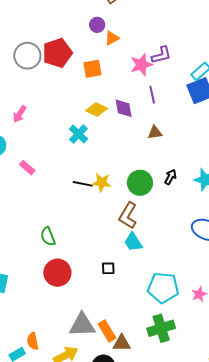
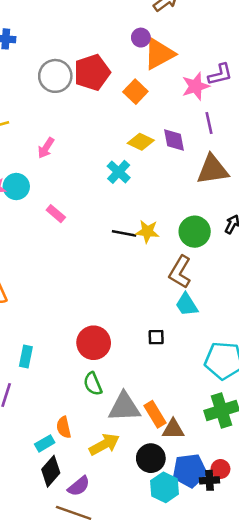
orange triangle: (112, 38) -> (159, 54), size x1.8
orange square: (93, 69) -> (135, 92), turned -36
brown triangle: (155, 133) -> (213, 170), size x1.8
green semicircle: (48, 237) -> (93, 384), moved

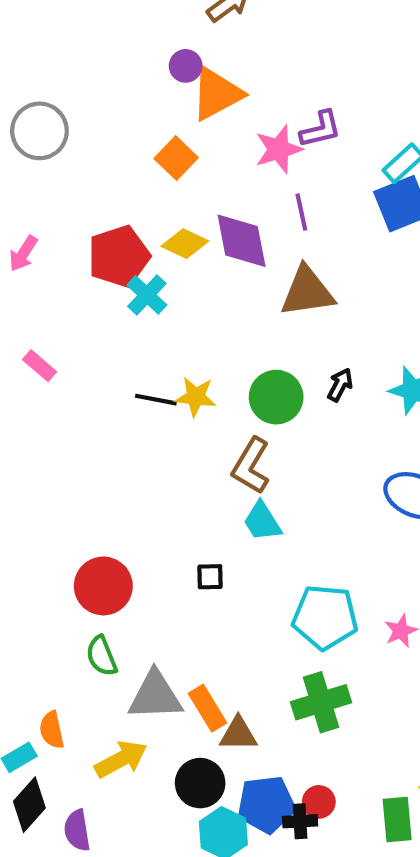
red pentagon: (92, 72) -> (119, 256), moved
purple diamond: (174, 140) -> (242, 241), size x1.4
purple semicircle: (79, 486) -> (77, 830), turned 120

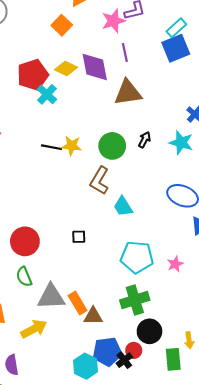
cyan trapezoid: (262, 521) -> (123, 207), moved
black circle: (200, 783) -> (149, 331), moved
black cross: (300, 821) -> (124, 360), turned -35

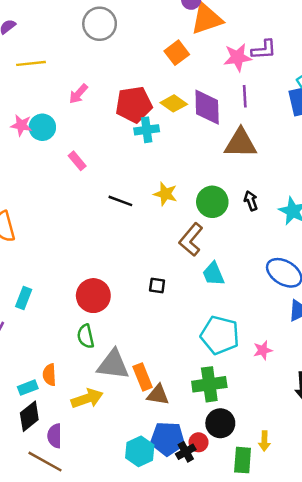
cyan cross: (47, 94) -> (147, 130), turned 30
black arrow: (145, 140) -> (251, 201), turned -56
black line: (51, 147) -> (120, 201), moved
black square: (79, 237) -> (157, 286), moved

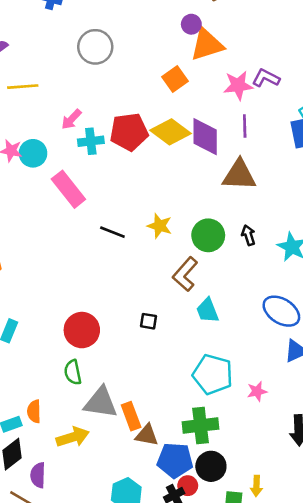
purple L-shape: (264, 50) -> (266, 78), turned -150
yellow diamond: (174, 103) -> (170, 132), size x1.4
cyan cross: (147, 130) -> (91, 141), moved
pink rectangle: (77, 161) -> (68, 189), size x1.8
blue pentagon: (168, 439) -> (175, 460), moved

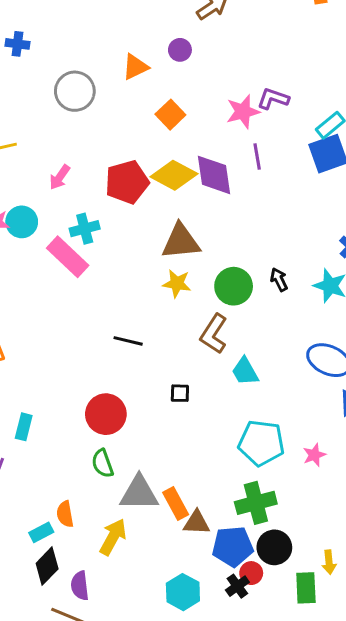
orange triangle: (207, 45) -> (135, 67), moved, size x0.7
cyan cross: (91, 141) -> (85, 229), moved
brown triangle: (239, 175) -> (181, 242), moved
black line: (112, 232) -> (128, 341), moved
yellow arrow: (73, 437) -> (113, 537), turned -36

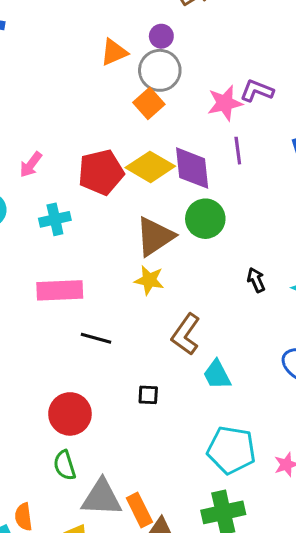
gray circle: (75, 91) -> (160, 70), moved
brown triangle: (181, 242) -> (155, 236), turned -30
pink rectangle: (68, 257) -> (60, 290), moved, turned -48
green circle: (234, 286) -> (205, 219), moved

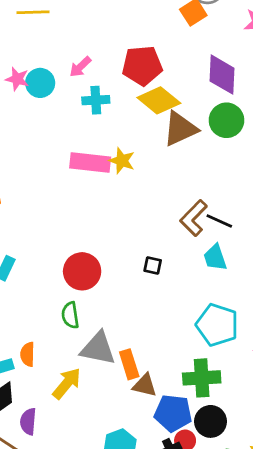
pink arrow: (31, 165) -> (80, 67), moved
yellow diamond: (150, 167) -> (159, 100), moved
yellow star: (149, 280) -> (122, 161), moved
black line: (96, 338) -> (219, 221), moved

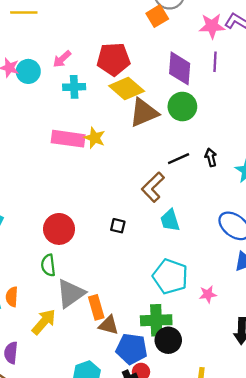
black line: (219, 221) -> (179, 159), moved, turned -50
gray triangle: (98, 348) -> (71, 293), turned -48
black circle: (211, 421) -> (168, 340), moved

